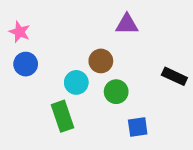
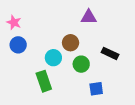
black rectangle: (174, 76) -> (110, 53), moved

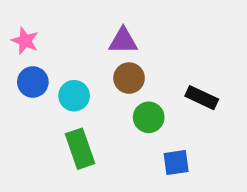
purple triangle: (89, 17) -> (123, 41), moved
cyan circle: (53, 58) -> (74, 96), moved

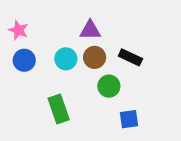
cyan circle: (74, 96) -> (66, 59), moved
black rectangle: (202, 98) -> (130, 57), moved

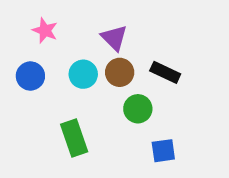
pink star: (18, 30) -> (45, 30), moved
purple triangle: (90, 30) -> (114, 38), turned 45

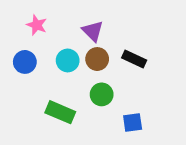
green circle: (138, 109) -> (102, 94), moved
green rectangle: (74, 138) -> (60, 112), turned -48

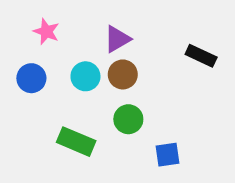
purple triangle: (93, 31) -> (117, 39), turned 45
black rectangle: (134, 59) -> (201, 56), moved

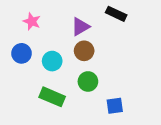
black rectangle: (201, 56) -> (116, 14), moved
cyan circle: (85, 76) -> (52, 61), moved

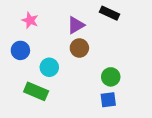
cyan circle: (52, 61) -> (49, 67), moved
green circle: (88, 81) -> (111, 77), moved
green rectangle: (52, 97) -> (36, 91), moved

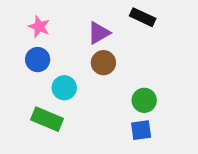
blue circle: (20, 50) -> (38, 60), moved

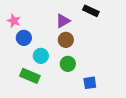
pink star: (39, 27) -> (14, 21), moved
green circle: (144, 100) -> (68, 64), moved

